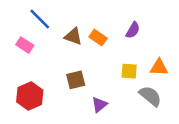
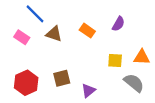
brown triangle: (73, 36) -> (54, 34), moved
brown square: (76, 80) -> (62, 78), moved

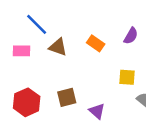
pink rectangle: (22, 37) -> (22, 51), turned -32
purple triangle: (88, 91) -> (97, 111), turned -40

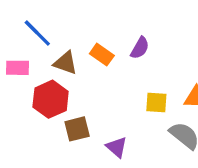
purple semicircle: (131, 36) -> (140, 48), moved
orange rectangle: (96, 43) -> (102, 55), moved
red hexagon: (27, 102) -> (51, 99), moved

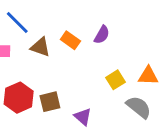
red hexagon: (51, 99) -> (19, 98), moved
yellow square: (156, 102) -> (115, 80), turned -36

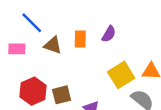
orange rectangle: (70, 40) -> (80, 39), turned 56
yellow square: (115, 80) -> (121, 75), size x1.5

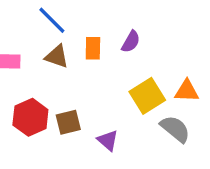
blue line: (32, 23) -> (52, 20), moved

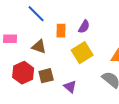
brown triangle: (57, 56) -> (39, 47), moved
yellow square: (147, 96) -> (82, 53), moved

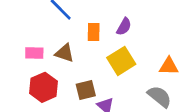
pink rectangle: (10, 39) -> (34, 53), moved
brown square: (46, 76) -> (86, 90), moved

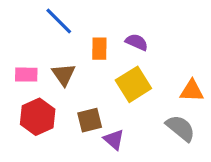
purple semicircle: (124, 27) -> (137, 42), turned -96
brown triangle: (65, 53) -> (64, 75), turned 36

